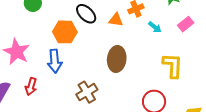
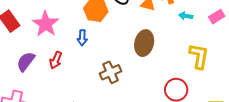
cyan arrow: (155, 27) -> (186, 16), turned 144
blue arrow: (55, 61) -> (82, 38), size x0.7

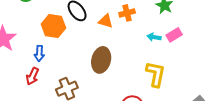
cyan arrow: (186, 16) -> (154, 37), moved
red arrow: (56, 60) -> (32, 76), moved

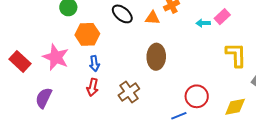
orange hexagon: (53, 26) -> (87, 34), moved
yellow L-shape: (156, 74) -> (236, 55), moved

